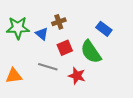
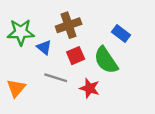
brown cross: (59, 22) -> (69, 25), size x1.5
blue triangle: (42, 34) -> (44, 47), moved
orange triangle: (14, 76) -> (16, 88), turned -42

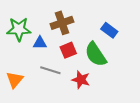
blue triangle: (44, 47) -> (40, 43), turned -40

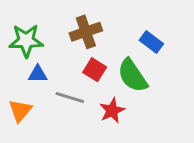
blue triangle: (40, 43) -> (38, 74), moved
red square: (68, 50) -> (95, 70), turned -35
red star: (81, 80) -> (112, 111), turned 30

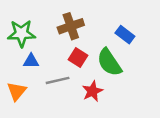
gray line: (70, 97) -> (58, 80), turned -30

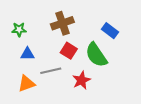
green star: (21, 33) -> (19, 30), size x0.6
orange triangle: (17, 91) -> (26, 83), moved, turned 30

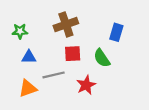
blue rectangle: (110, 31) -> (116, 32), turned 70
red square: (69, 51) -> (73, 54), turned -35
green semicircle: (96, 55) -> (102, 58), size x0.7

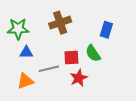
green star: (20, 31) -> (18, 29), size x1.5
red square: (73, 54) -> (71, 57), moved

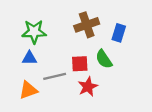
brown cross: (60, 23) -> (87, 25), moved
green star: (18, 29) -> (34, 32), moved

